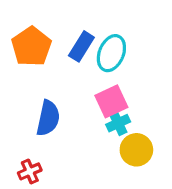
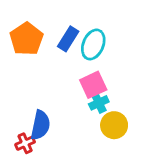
blue semicircle: (48, 118) -> (40, 125), moved

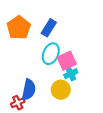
cyan ellipse: (93, 44) -> (51, 54), moved
yellow circle: (114, 125) -> (61, 90), moved

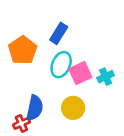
orange pentagon: (19, 28) -> (23, 50), moved
cyan cross: (71, 74) -> (106, 77), moved

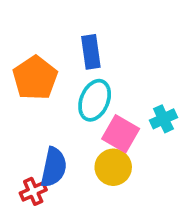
blue rectangle: (59, 33) -> (91, 52), turned -40
pink square: (80, 73) -> (121, 134), moved, turned -35

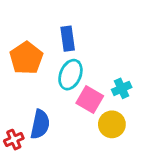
yellow circle: (113, 167) -> (112, 124), moved
red cross: (33, 191) -> (14, 140), moved

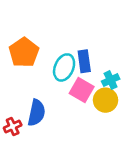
blue rectangle: (68, 39) -> (84, 61), moved
yellow circle: (112, 124) -> (106, 100), moved

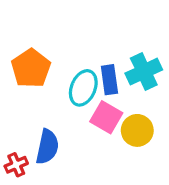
cyan cross: (111, 80) -> (144, 72), moved, size x1.5

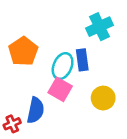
cyan cross: (144, 72) -> (99, 27), moved
pink square: (106, 117) -> (60, 89), moved

